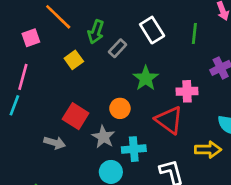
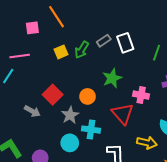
green arrow: (96, 32) -> (82, 50), moved
gray rectangle: (118, 48) -> (104, 41), moved
pink line: (23, 77) -> (20, 56), turned 54

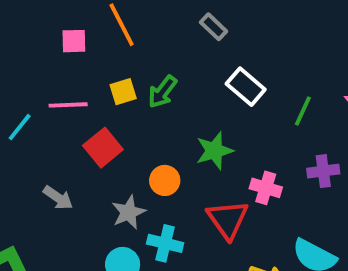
gray rectangle: (104, 41) -> (213, 27), moved, turned 72
white rectangle: (125, 43) -> (246, 87), turned -36
pink line: (20, 56) -> (68, 105), moved
red square: (53, 95) -> (103, 148), moved

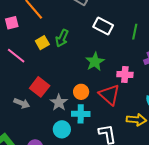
pink line: (68, 105) -> (16, 56), turned 54
red square: (103, 148) -> (40, 87), moved
orange circle: (165, 180) -> (81, 92), moved

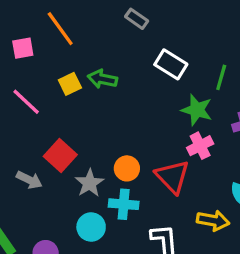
green arrow: (62, 38) -> (102, 79), turned 72
green star: (95, 62) -> (197, 110), moved, turned -30
pink cross: (125, 74) -> (200, 146), turned -35

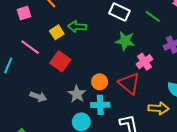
green line: (221, 77) -> (153, 16), turned -63
green star: (197, 110) -> (125, 41), moved
red square: (60, 155) -> (60, 61), moved

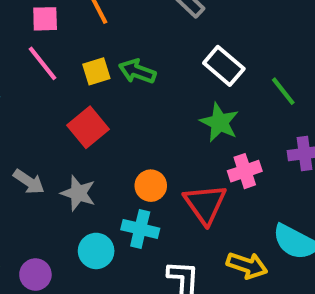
pink line: (30, 47) -> (43, 63), moved
gray star: (77, 94) -> (78, 193), moved, turned -30

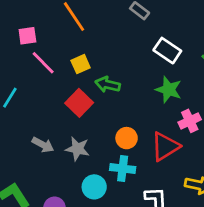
pink square: (45, 19) -> (27, 36), moved
green arrow: (137, 71) -> (108, 85), moved
red triangle: (205, 204) -> (165, 146), turned 40

